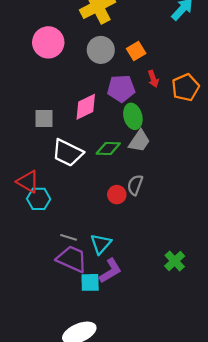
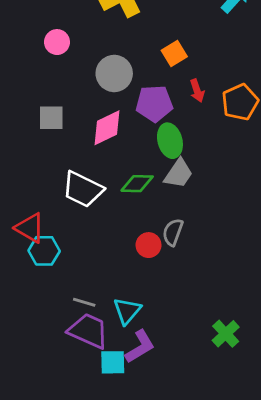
pink circle: (48, 42) -> (57, 42), size x0.6
gray circle: (101, 50) -> (114, 73), moved
gray square: (44, 118) -> (51, 118), moved

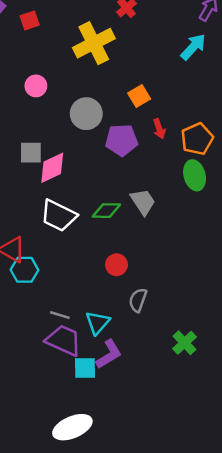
pink diamond: (107, 128) -> (52, 168), moved
green ellipse: (170, 141) -> (195, 175), moved
gray trapezoid: (179, 174) -> (143, 202), turned -68
gray semicircle: (173, 232) -> (138, 300), moved

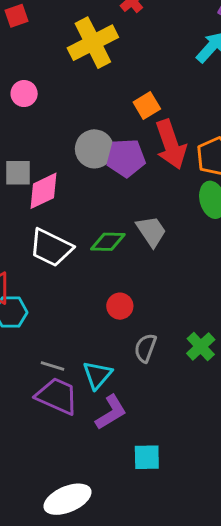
gray circle: (86, 114) -> (94, 149), moved
red arrow: (159, 129) -> (171, 144), size x2.0
green cross: (184, 343) -> (201, 346), moved
cyan square: (85, 368) -> (147, 457), moved

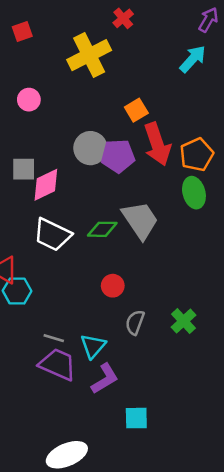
gray trapezoid: (151, 231) -> (140, 220), size x1.4

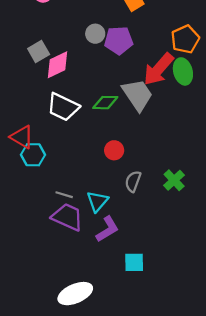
red arrow: (157, 144) -> (159, 69), moved, turned 60
gray circle: (90, 148) -> (95, 34), size x0.7
gray square: (24, 169) -> (39, 51), turned -30

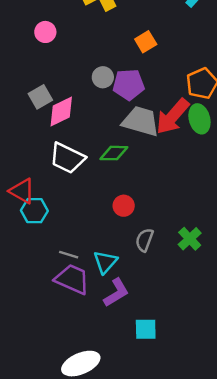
gray trapezoid: (137, 95) -> (141, 121), moved, turned -40

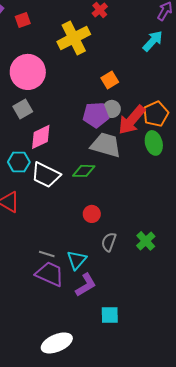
pink circle: (45, 32) -> (28, 72), size x2.0
gray circle: (103, 77) -> (112, 109), moved
gray square: (40, 97) -> (23, 109), moved
red arrow: (173, 116) -> (132, 120), moved
cyan hexagon: (34, 211) -> (19, 162), moved

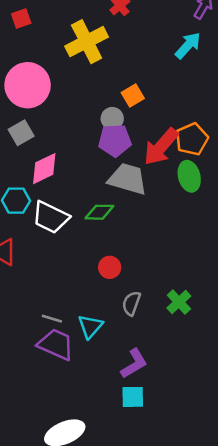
gray circle: (112, 109) -> (112, 119), moved
purple L-shape: (86, 285) -> (134, 364), moved

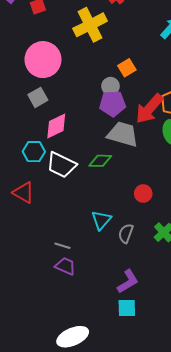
red circle: (110, 267) -> (143, 194), moved
cyan triangle: (90, 326) -> (101, 220), moved
purple trapezoid: (56, 344) -> (65, 266), size x0.7

